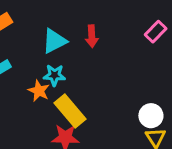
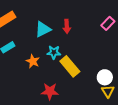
cyan star: (54, 75) -> (54, 52), moved
yellow rectangle: (70, 111) -> (70, 66), moved

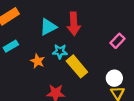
pink rectangle: (108, 23) -> (118, 41), moved
red arrow: (67, 26) -> (74, 24), size x1.5

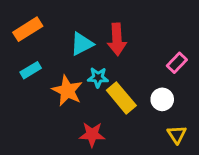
orange star: (37, 61) -> (67, 91), size x1.5
white circle: (114, 78) -> (162, 99), moved

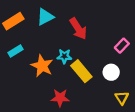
red arrow: (117, 39) -> (78, 29), turned -30
cyan triangle: (82, 44) -> (45, 17), moved

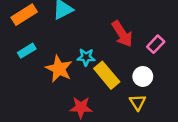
red arrow: (78, 29) -> (122, 34), moved
yellow triangle: (122, 98) -> (138, 102), moved

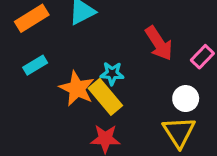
yellow rectangle: (107, 75) -> (105, 97), moved
yellow triangle: (138, 102) -> (179, 132), size x1.5

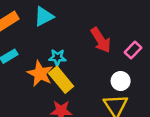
cyan star: (112, 73) -> (57, 57), moved

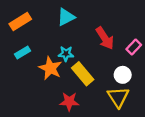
cyan triangle: (44, 17) -> (66, 17), moved
yellow rectangle: (61, 80) -> (83, 74), moved

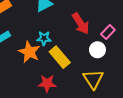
white circle: (123, 75) -> (97, 50), moved

